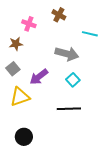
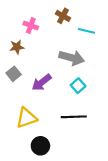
cyan line: (90, 34) -> (87, 31), moved
yellow triangle: (20, 97) -> (26, 118), moved
black circle: (24, 137) -> (40, 146), moved

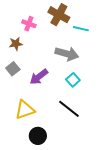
brown cross: (63, 16) -> (59, 15), size x1.5
black line: (74, 117) -> (69, 109), turned 40

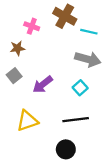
gray arrow: (67, 54) -> (88, 59), moved
black line: (69, 109) -> (76, 120), turned -45
black circle: (38, 136) -> (66, 149), moved

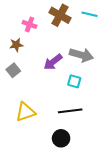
cyan line: (89, 32) -> (90, 14), moved
purple arrow: (43, 84) -> (53, 62), moved
cyan square: (80, 88) -> (74, 81), turned -32

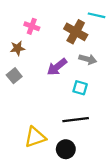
brown cross: (60, 15) -> (76, 32), moved
gray arrow: (81, 55) -> (88, 59), size x0.7
yellow triangle: (25, 112) -> (35, 137), moved

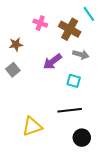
cyan line: (97, 15) -> (89, 14), turned 42
pink cross: (32, 26) -> (40, 23), moved
black circle: (66, 149) -> (82, 138), moved

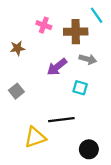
brown cross: (70, 29) -> (76, 32), turned -30
gray square: (13, 70) -> (16, 91), moved
black line: (70, 110) -> (61, 120), moved

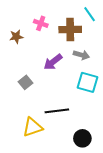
brown star: (17, 48) -> (16, 37), moved
cyan square: (80, 88) -> (87, 82), moved, size x1.5
gray square: (16, 91) -> (25, 82), moved

